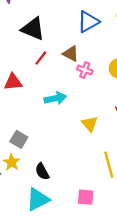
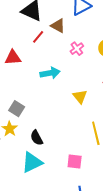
brown triangle: (71, 54) -> (58, 26), moved
pink cross: (85, 70) -> (77, 49), turned 32

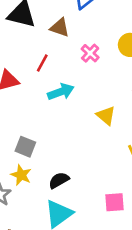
red line: (38, 37) -> (42, 63), moved
black semicircle: (37, 138) -> (59, 180), turned 98

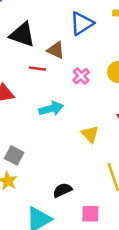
red line: (42, 63) -> (37, 69), moved, turned 63
black semicircle: (59, 180) -> (62, 190), moved

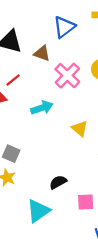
red line: (37, 69) -> (13, 80), moved, turned -42
pink cross: (81, 76) -> (67, 76), size x1.6

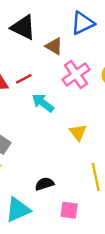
red line: (13, 80) -> (24, 79), moved
cyan arrow: (42, 108) -> (43, 103), turned -135

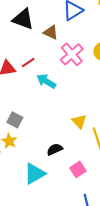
yellow triangle: (78, 132) -> (79, 121), moved
pink square: (69, 210) -> (78, 169), turned -35

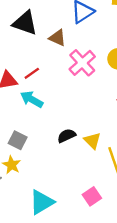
cyan arrow: (46, 81) -> (32, 99), moved
black semicircle: (55, 149) -> (67, 136), moved

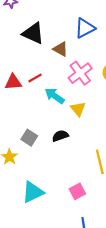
cyan arrow: (32, 99) -> (55, 96), moved
gray square: (18, 140) -> (29, 138), moved
yellow triangle: (92, 141) -> (78, 109), moved

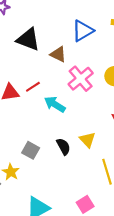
yellow triangle: (78, 109) -> (88, 140), moved
black semicircle: (60, 136) -> (63, 147), turned 84

